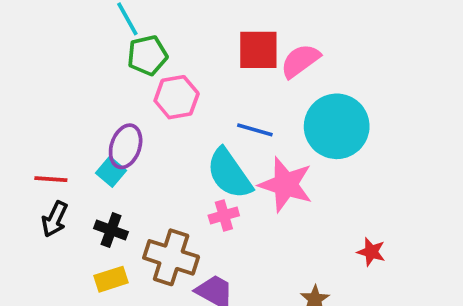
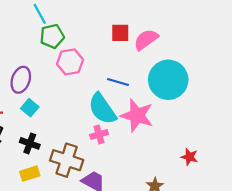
red square: (258, 50) -> (120, 33), size x0.7
purple ellipse: (126, 146) -> (21, 80), moved

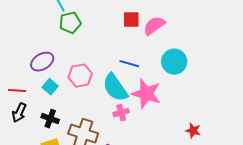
pink hexagon: (70, 62) -> (80, 76), moved
purple ellipse: (21, 80) -> (42, 62), turned 40
cyan circle: (168, 80) -> (174, 62), size x0.7
pink cross: (99, 134) -> (121, 113), moved

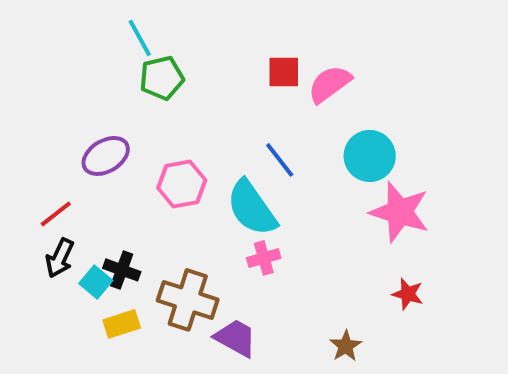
blue line: (129, 64) -> (280, 160), turned 36
cyan square: (50, 87) -> (96, 282), moved
red line: (17, 91) -> (56, 214), turned -42
pink star: (146, 94) -> (400, 212), moved

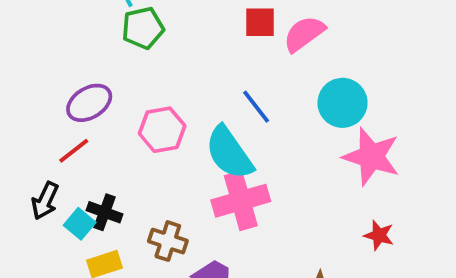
red line: (56, 214) -> (74, 151), moved
pink cross: (264, 258) -> (241, 201), size x1.8
brown cross: (188, 300) -> (168, 241), size x0.7

